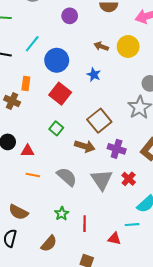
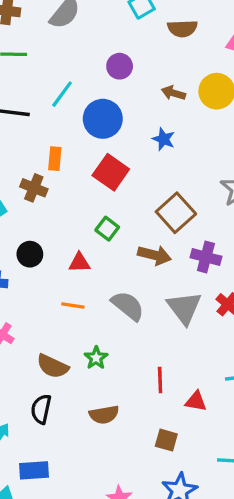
purple circle: (70, 16) -> (120, 66), moved
red triangle: (28, 151) -> (79, 263), moved
green star: (62, 214) -> (96, 358), moved
red triangle: (114, 239) -> (196, 401), moved
brown semicircle: (49, 244) -> (104, 415), turned 42

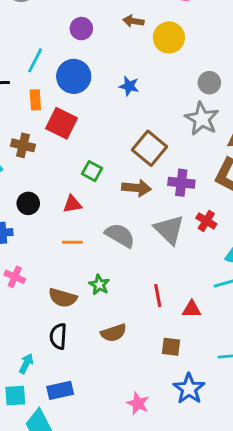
brown arrow: (173, 93) -> (133, 21), moved
orange rectangle: (55, 159) -> (35, 100), moved
red square: (111, 172) -> (62, 123), moved

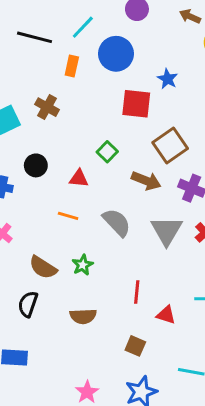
red square: (62, 123) -> (136, 104), moved, turned -36

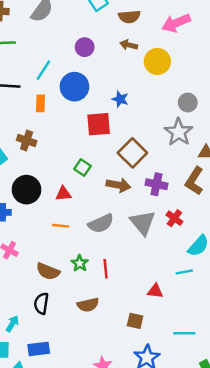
black circle: (36, 165) -> (26, 190), size x1.5
gray semicircle: (117, 222) -> (101, 224), turned 120
red line: (137, 292) -> (106, 269), moved

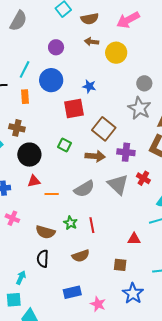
black circle: (26, 190) -> (29, 155), moved
red triangle: (63, 194) -> (34, 181), moved
blue rectangle: (39, 349) -> (72, 292), moved

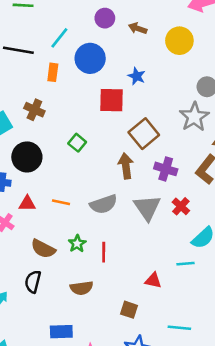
brown arrow: (92, 42) -> (138, 28), moved
green square: (64, 145) -> (77, 143), moved
black circle: (29, 155) -> (27, 157), moved
brown arrow: (95, 156) -> (126, 166), turned -114
red triangle: (34, 181) -> (27, 204), moved

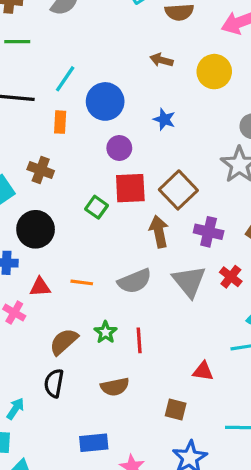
purple circle: (105, 18) -> (119, 148), moved
red square: (111, 100) -> (130, 188), moved
brown semicircle: (43, 249) -> (64, 342), turned 115

